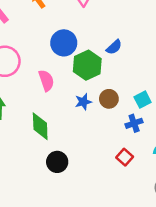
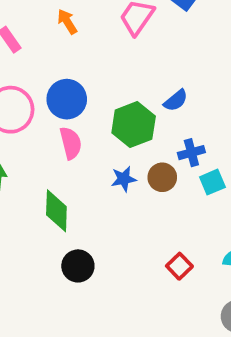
blue circle: (64, 43) -> (67, 99), moved
blue cross: (134, 123) -> (191, 153), moved

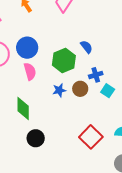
blue semicircle: (176, 100) -> (86, 47), turned -88
cyan square: (212, 182) -> (108, 91), turned -32
red square: (179, 266) -> (91, 137), size x1.6

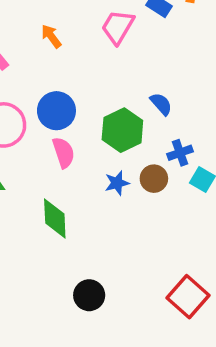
red square: (91, 137) -> (188, 297), moved
black circle: (36, 138) -> (89, 295), moved

